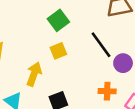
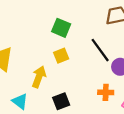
green square: (58, 20) -> (61, 28), turned -30

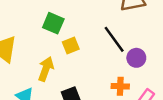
green square: (61, 28) -> (53, 23), moved

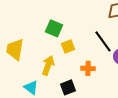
orange cross: (120, 86) -> (88, 68), moved

